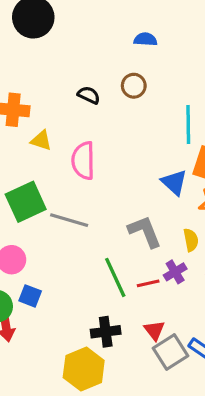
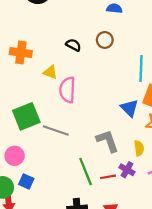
yellow triangle: (41, 141) -> (50, 72), moved
purple cross: (175, 272) -> (127, 170), turned -32

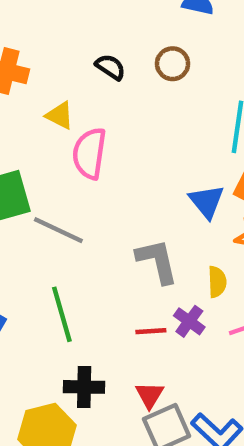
green line: (86, 172) -> (62, 314), moved

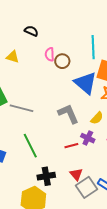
brown circle: (173, 64) -> (62, 61), moved
pink semicircle: (89, 153) -> (50, 54), moved, size x0.6
blue triangle: (207, 201) -> (85, 83), size x1.4
yellow semicircle: (217, 282) -> (97, 118), turned 56

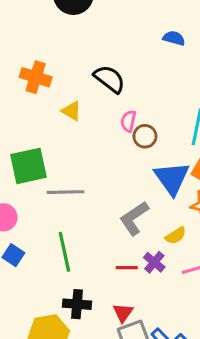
black semicircle: (31, 31) -> (109, 79), size x1.5
gray line: (22, 108) -> (66, 192), turned -30
gray L-shape: (68, 114) -> (134, 218), turned -115

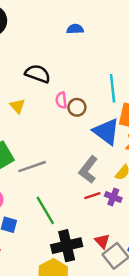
yellow triangle: (72, 111) -> (17, 106), turned 35
red line: (127, 268) -> (92, 196), moved
black cross: (77, 304) -> (67, 246), size x1.4

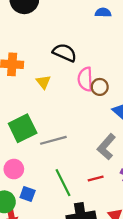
pink semicircle: (61, 100) -> (85, 79), size x1.5
red line: (92, 196) -> (96, 179), moved

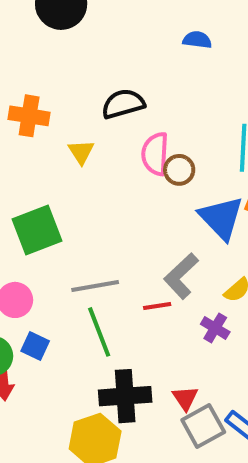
black semicircle: (65, 53) -> (123, 104), turned -45
gray line: (53, 140) -> (95, 286), moved
red line: (96, 179) -> (157, 306), moved

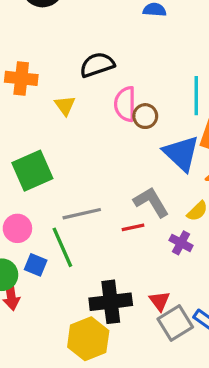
gray L-shape: (181, 276) -> (151, 202), turned 105
green line: (99, 332) -> (62, 247), moved

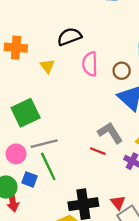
brown circle: (145, 116) -> (122, 71), moved
gray line: (82, 214) -> (44, 144), moved
red line: (133, 227) -> (98, 151), turned 35

